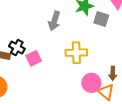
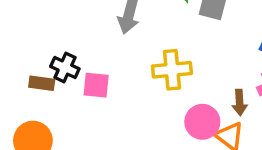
pink square: (34, 58) -> (96, 85), turned 35

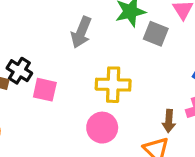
pink circle: (202, 122) -> (102, 128), moved

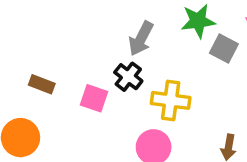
black cross: (19, 71) -> (128, 77), moved

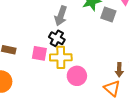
yellow cross: (171, 100) -> (61, 57), moved

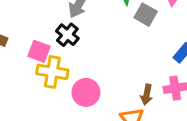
yellow cross: (61, 57) -> (52, 72), moved

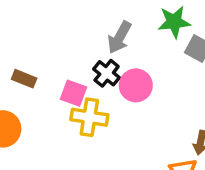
pink circle: (86, 92) -> (136, 85), moved

